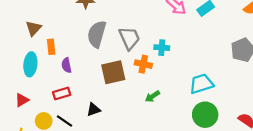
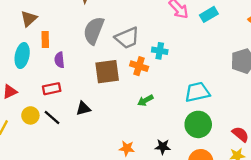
gray trapezoid: (129, 38) -> (127, 38), turned 85

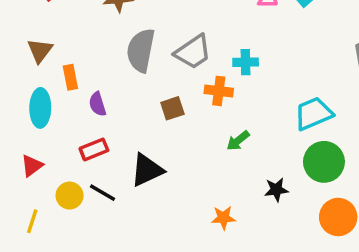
brown square: (107, 72) -> (172, 108), size x0.6
black triangle: (83, 108) -> (147, 170), size x1.5
black star: (163, 147) -> (276, 190), moved

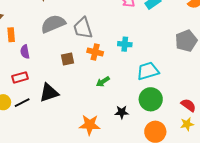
gray semicircle: (141, 50) -> (53, 24), turned 50
gray trapezoid: (193, 52) -> (83, 28), turned 100
cyan cross: (246, 62) -> (125, 44), moved
black line: (102, 193) -> (22, 103), turned -63
orange star: (223, 218) -> (90, 125), size x1.5

